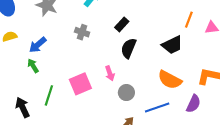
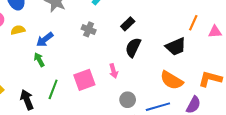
gray circle: (126, 93) -> (128, 100), moved

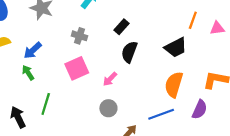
pink arrow: (114, 71) -> (110, 79), turned 64
pink square: (84, 80) -> (77, 68), moved
orange semicircle: (172, 80) -> (174, 85), turned 80
gray circle: (128, 100) -> (108, 108), moved

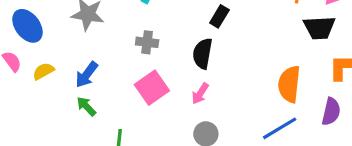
black rectangle: (122, 27) -> (219, 16), moved
black trapezoid: (176, 47) -> (319, 28), moved, turned 35
black semicircle: (129, 52) -> (203, 54), moved

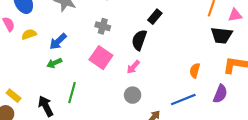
orange semicircle: (289, 84) -> (195, 71), size x0.6
pink square: (152, 88) -> (101, 58), turned -30
green arrow: (86, 106) -> (54, 63), turned -80

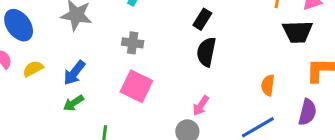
black semicircle: (139, 40) -> (206, 52), moved
pink arrow: (133, 67) -> (201, 106), moved

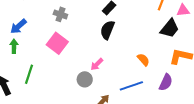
black trapezoid: (298, 32) -> (170, 28), turned -60
orange semicircle: (268, 85) -> (143, 60), turned 120
green arrow: (74, 103) -> (14, 46), turned 112

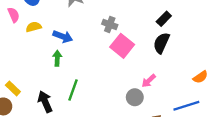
blue arrow: (18, 26) -> (63, 37), turned -120
pink square: (57, 43) -> (122, 46), moved
orange semicircle: (143, 60) -> (200, 77), turned 96

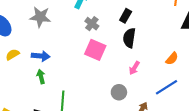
gray cross: (110, 24) -> (92, 24), moved, turned 32
pink arrow: (149, 81) -> (134, 68), moved

